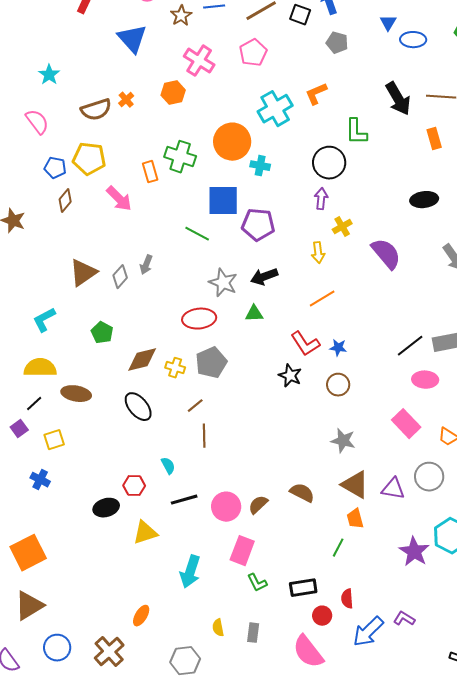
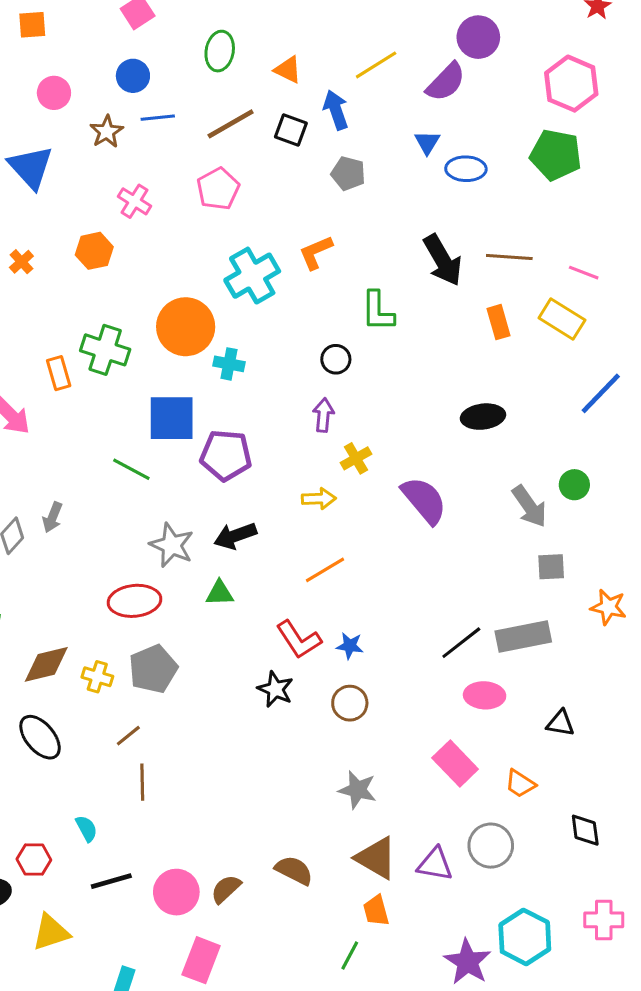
pink cross: (199, 61) -> (135, 201), size x0.7
black circle: (329, 163) -> (336, 359), size x0.6
yellow arrow: (318, 253) -> (319, 499), turned -85

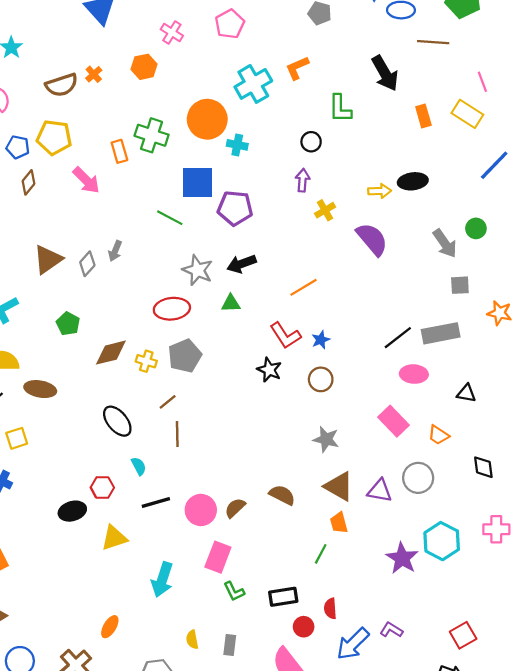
brown line: (509, 257) -> (433, 42), moved
pink line: (584, 273) -> (482, 82), turned 48
yellow arrow: (319, 499) -> (380, 191), moved
blue star: (350, 646) -> (321, 340), turned -30
black ellipse: (40, 737) -> (117, 421), moved

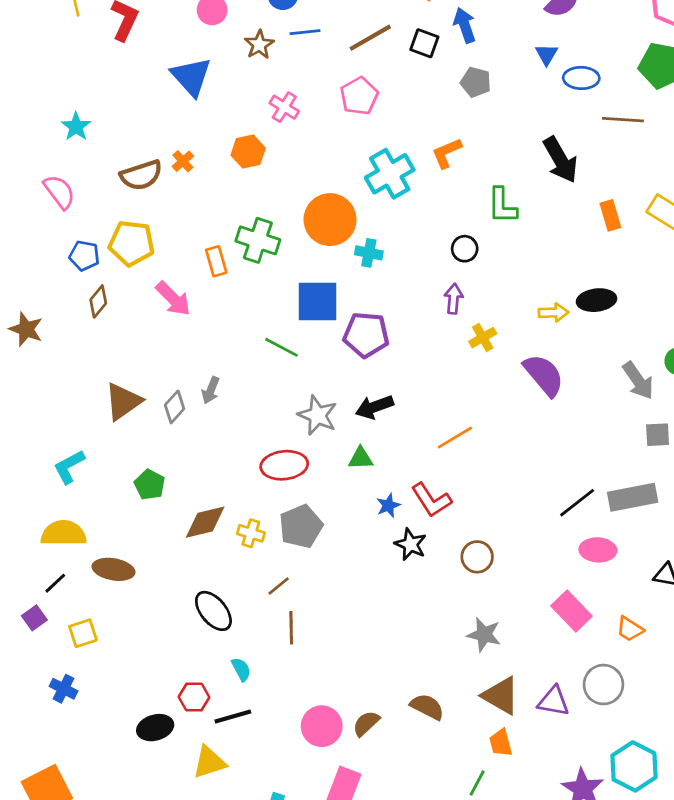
blue star: (321, 340) -> (388, 505), moved
black line: (156, 503) -> (233, 716), moved

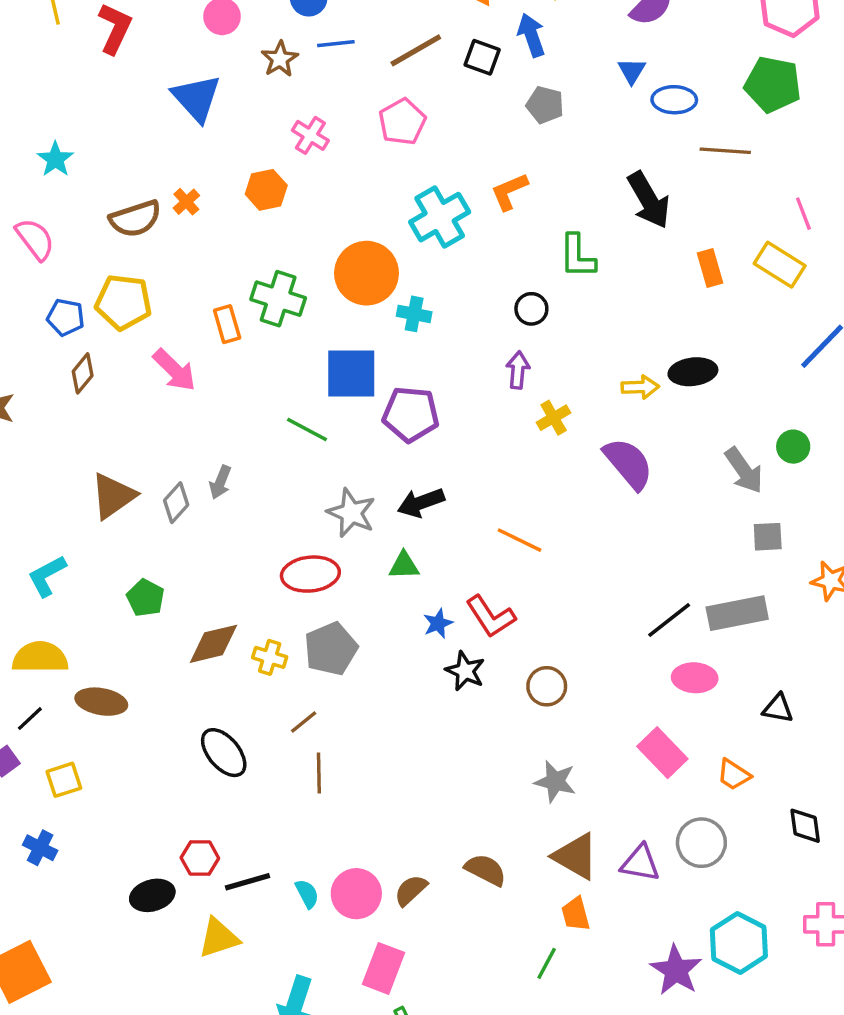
orange line: (455, 437) -> (520, 540), turned 57
cyan semicircle: (241, 669) -> (307, 894), moved

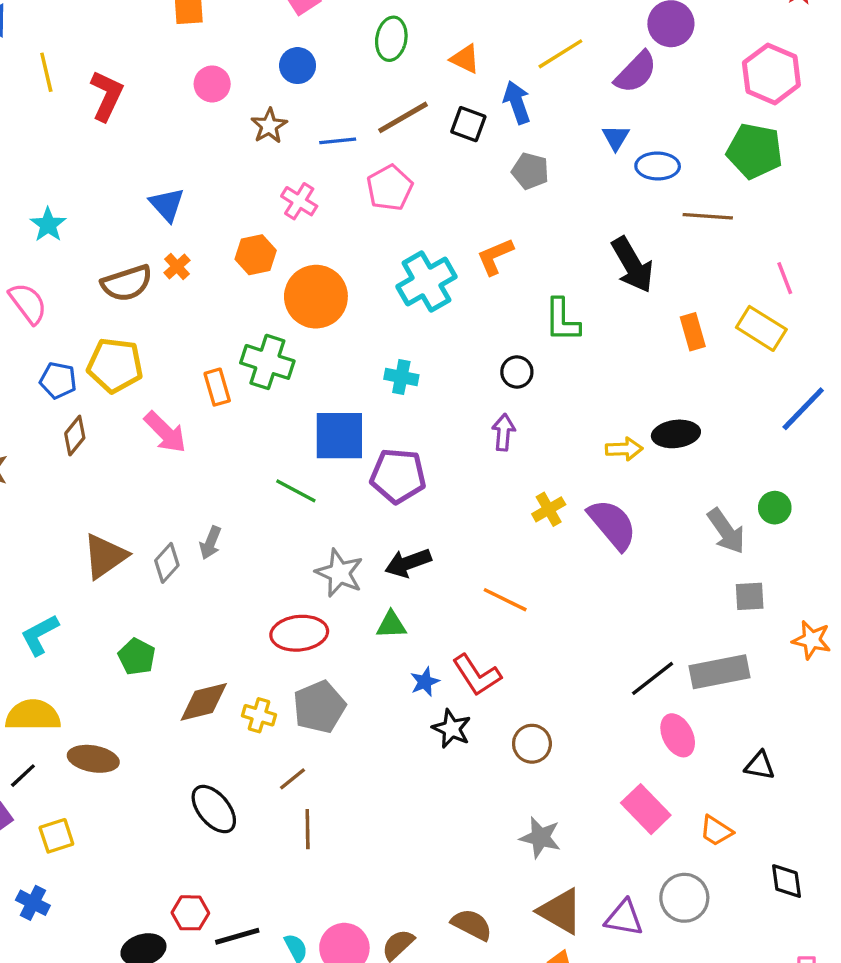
blue line: (336, 44) -> (338, 141), moved
blue triangle: (196, 98) -> (167, 205), moved, size x0.7
orange circle: (367, 273) -> (316, 297), moved
yellow cross: (554, 418) -> (549, 509), moved
pink ellipse: (695, 678) -> (678, 735), turned 60

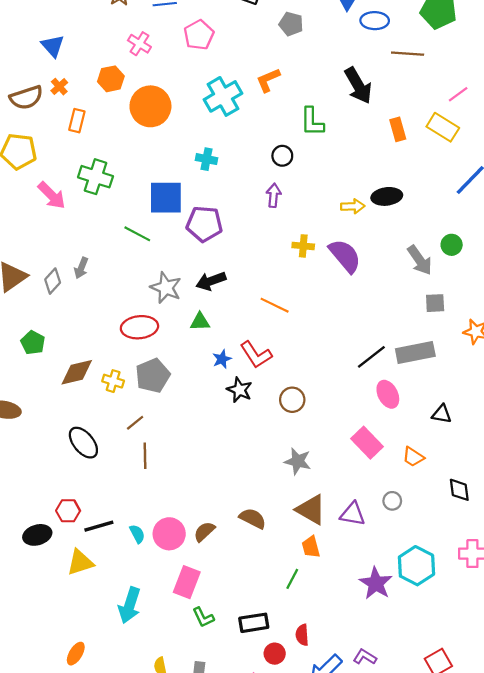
pink line: (785, 278) -> (458, 94), turned 75
green cross: (267, 362) -> (96, 177), moved
orange rectangle: (217, 387) -> (77, 121), moved, turned 30
yellow cross: (549, 509) -> (303, 246), turned 35
gray circle: (684, 898) -> (392, 501), size x0.6

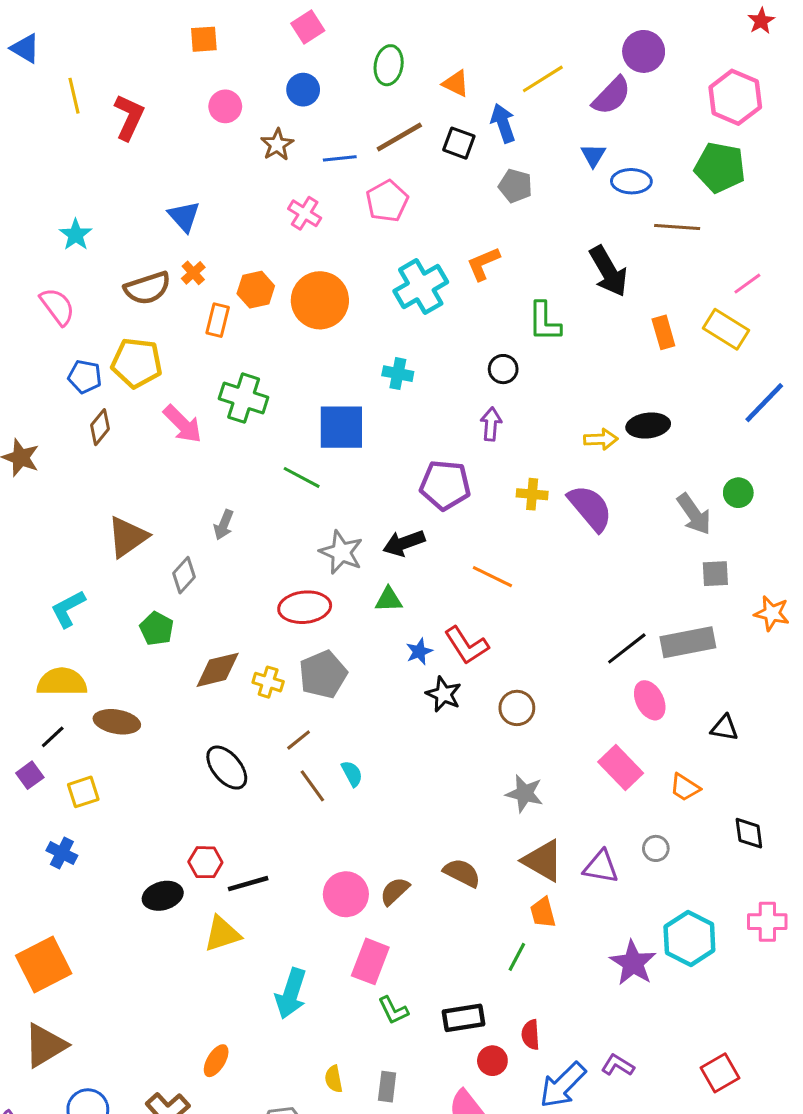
orange hexagon: (111, 79) -> (256, 290), moved
purple pentagon: (204, 224) -> (445, 485), moved
gray diamond: (53, 281) -> (184, 575), moved
brown line: (145, 456) -> (312, 786), turned -35
cyan semicircle: (137, 534) -> (352, 774), moved

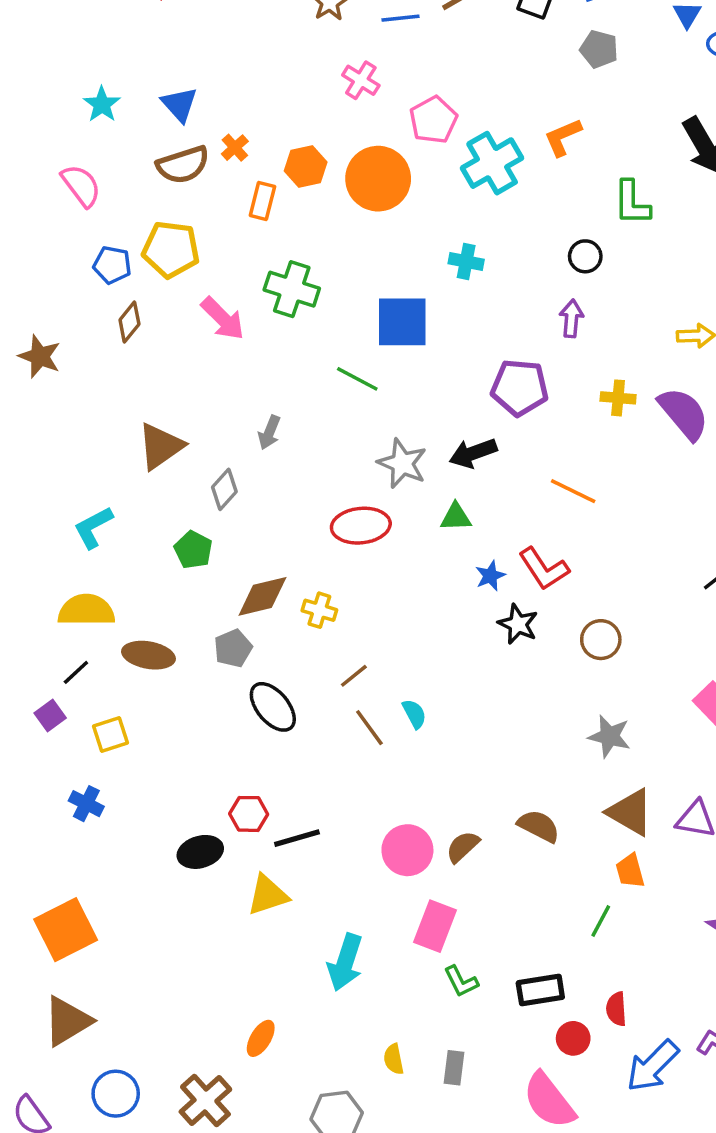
pink pentagon: (387, 201) -> (433, 120), moved
blue triangle: (184, 216) -> (180, 104), moved
gray pentagon: (323, 674) -> (233, 648), moved, size x0.7

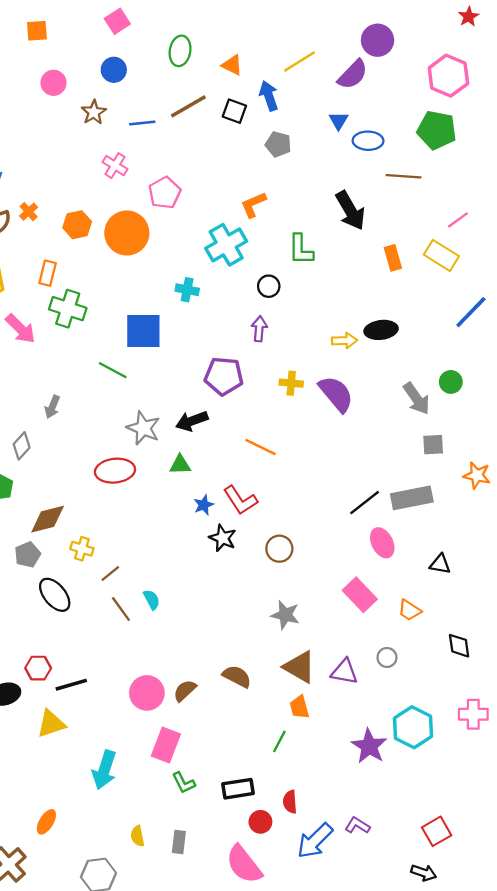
cyan cross: (492, 163) -> (226, 245), moved
orange rectangle: (262, 201) -> (48, 273), moved
yellow cross: (319, 610) -> (82, 549), moved

